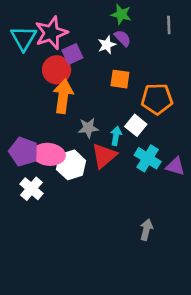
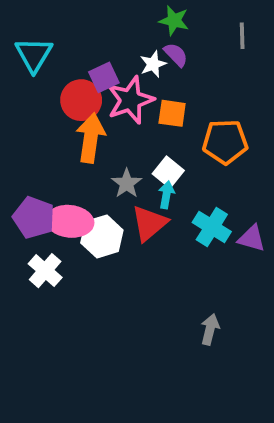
pink star: (51, 33) -> (130, 100), moved
white square: (136, 125) -> (168, 172), moved
gray star: (88, 128) -> (127, 183), turned -30

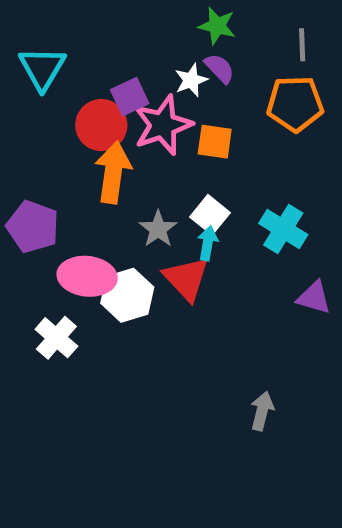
orange pentagon: (225, 142) -> (295, 104), moved
purple pentagon: (34, 218) -> (33, 227), moved
red triangle: (149, 223) -> (186, 279), turned -33
cyan cross: (212, 227) -> (283, 229), moved

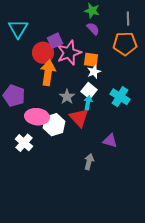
white star: (191, 80) -> (94, 72), moved
purple triangle: (314, 298) -> (110, 141), moved
gray arrow: (262, 411) -> (89, 162), moved

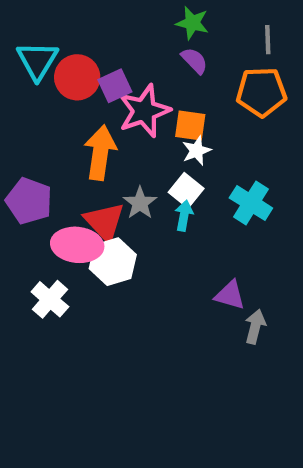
red circle: (43, 53) -> (77, 77), moved
red triangle: (79, 118) -> (104, 222), moved
gray arrow: (89, 162) -> (255, 327), moved

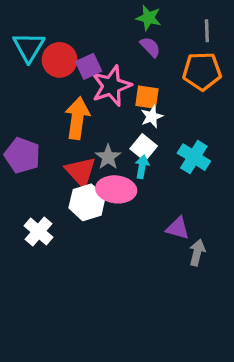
pink ellipse: (77, 245) -> (116, 189), moved

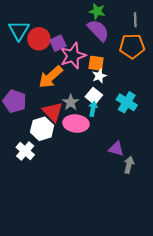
purple semicircle: (150, 47) -> (98, 30), size x1.6
orange arrow: (77, 118) -> (51, 77), turned -140
white hexagon: (87, 202) -> (42, 129), moved

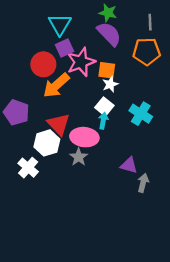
cyan triangle: (19, 30) -> (60, 24), moved
red circle: (39, 39) -> (43, 64), moved
gray star: (71, 102) -> (79, 157), moved

